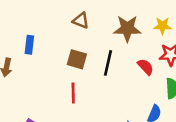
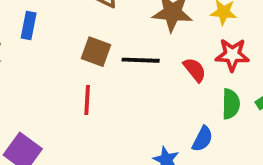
black line: (108, 63) -> (141, 60), turned 75

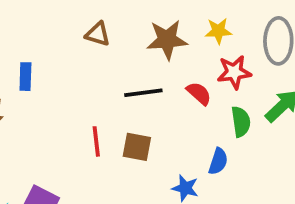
brown square: (96, 52) -> (137, 147), moved

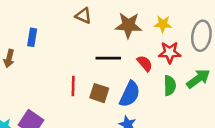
blue semicircle: (218, 161) -> (130, 94), moved, size x1.5

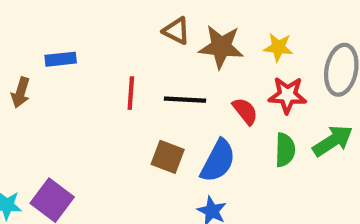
brown triangle: (83, 16) -> (176, 31), moved
blue rectangle: (32, 37) -> (61, 59), turned 72
red line: (73, 86) -> (131, 93), moved

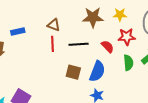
brown triangle: (176, 31) -> (54, 25), moved

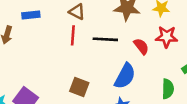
green semicircle: (128, 63) -> (168, 89), moved
brown square: (73, 72) -> (79, 87), moved

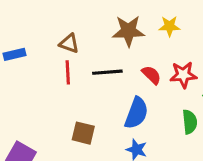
red star: (167, 37) -> (183, 75), moved

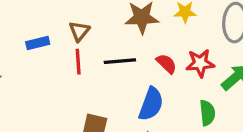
brown triangle: (69, 43) -> (79, 31), turned 50
blue rectangle: (14, 54) -> (38, 43), moved

